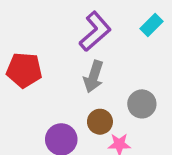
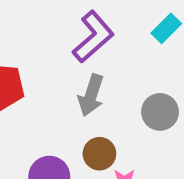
gray circle: (142, 104) -> (160, 112), moved

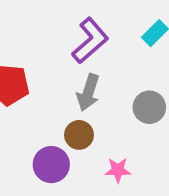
brown circle: (99, 154) -> (79, 135), moved

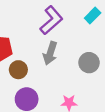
brown circle: (79, 135) -> (18, 70), moved

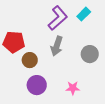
cyan rectangle: (93, 16) -> (84, 14), moved

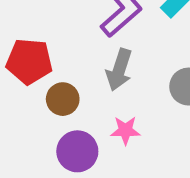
pink star: (73, 88) -> (125, 130), moved

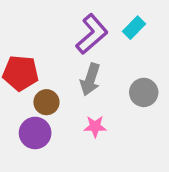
purple circle: (77, 151) -> (35, 133), moved

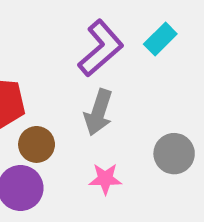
gray circle: (144, 92) -> (174, 154), moved

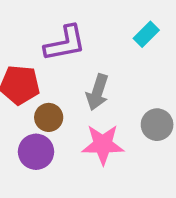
purple L-shape: (101, 48) -> (65, 43), moved, turned 30
pink star: (105, 179) -> (103, 144), size x1.6

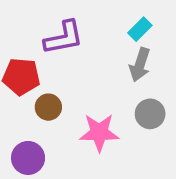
gray arrow: (97, 92) -> (140, 65), moved
purple circle: (36, 152) -> (28, 158), moved

